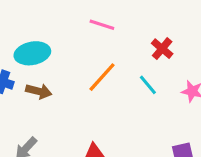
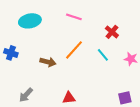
cyan ellipse: (32, 53) -> (30, 21), moved
brown arrow: (39, 91) -> (48, 62), moved

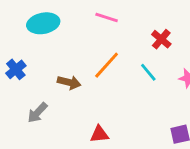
blue cross: (11, 53) -> (16, 69), turned 32
gray arrow: (26, 95) -> (37, 113), moved

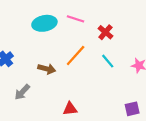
cyan ellipse: (43, 23) -> (44, 23), moved
red cross: (161, 39) -> (105, 32), moved

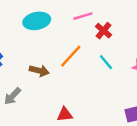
pink line: (76, 19) -> (83, 16), moved, turned -35

